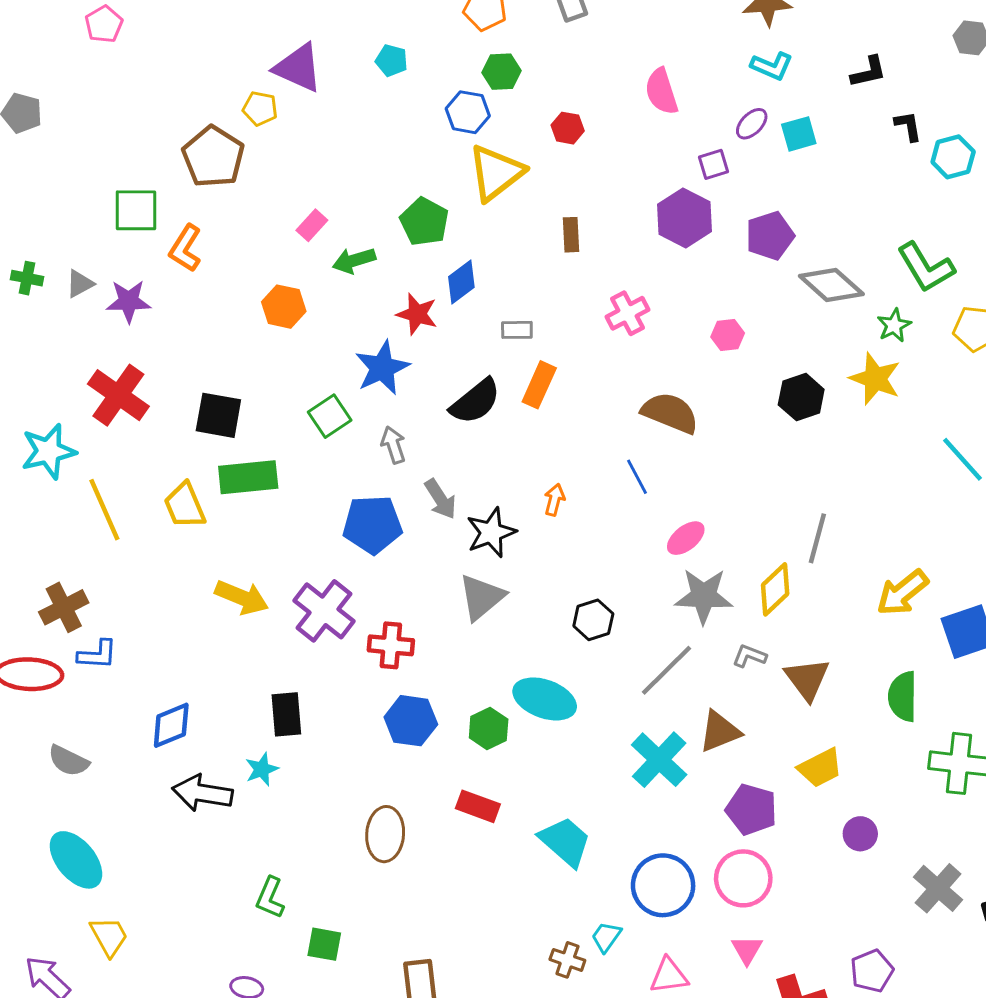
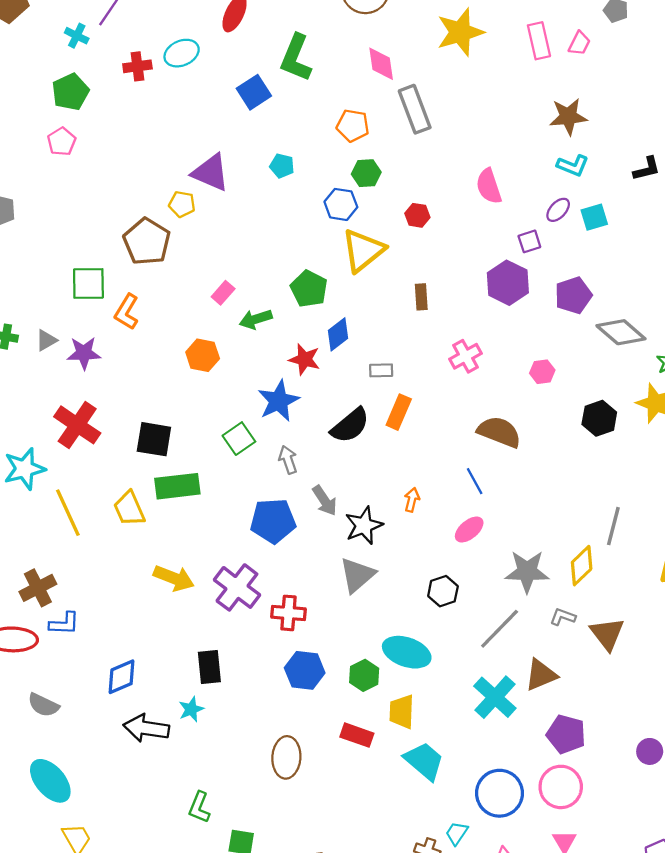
pink ellipse: (686, 538) -> (469, 530), moved
yellow trapezoid: (820, 768) -> (402, 712), moved, turned 120

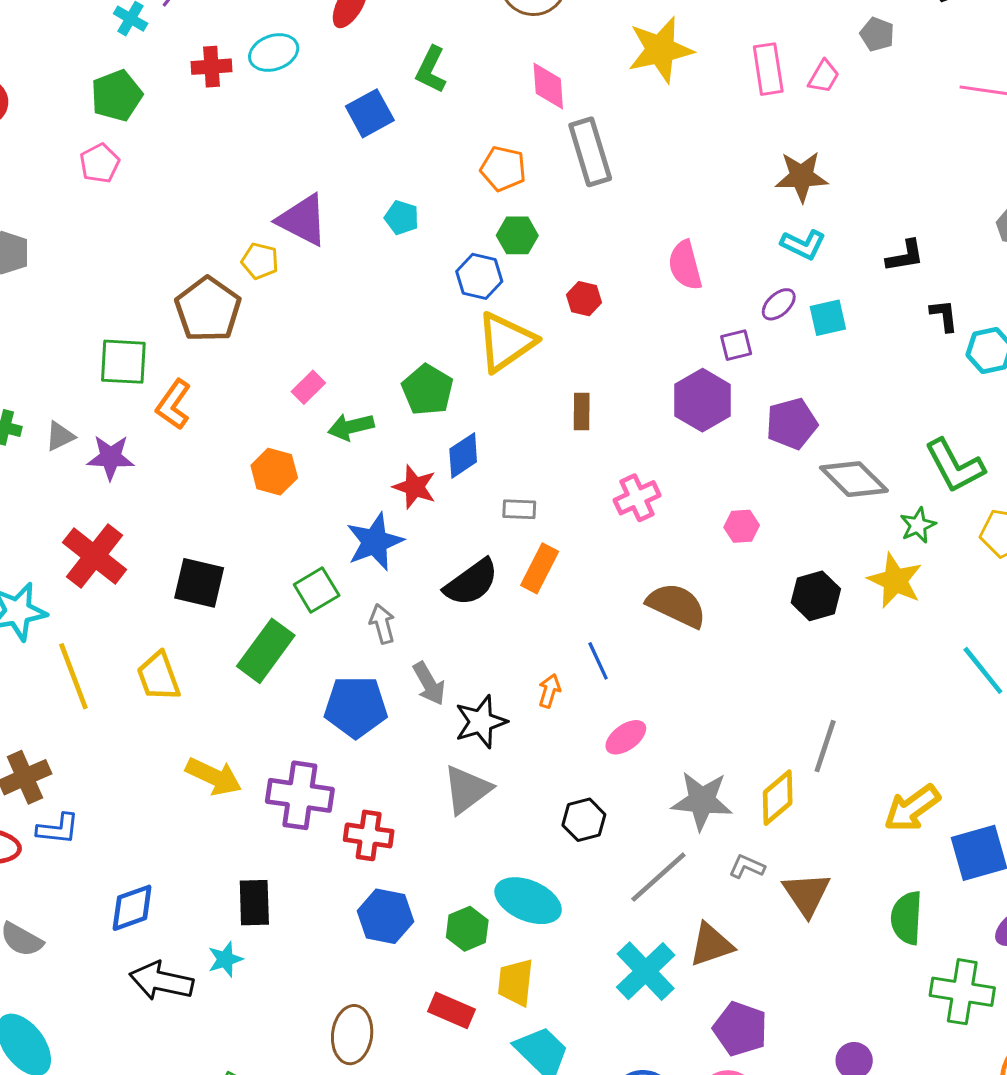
green L-shape: (296, 58) -> (431, 70), size x0.7
blue line: (475, 481) -> (598, 661), moved
green rectangle: (177, 486) -> (266, 651), moved, turned -51
purple cross: (237, 587) -> (300, 795), turned -33

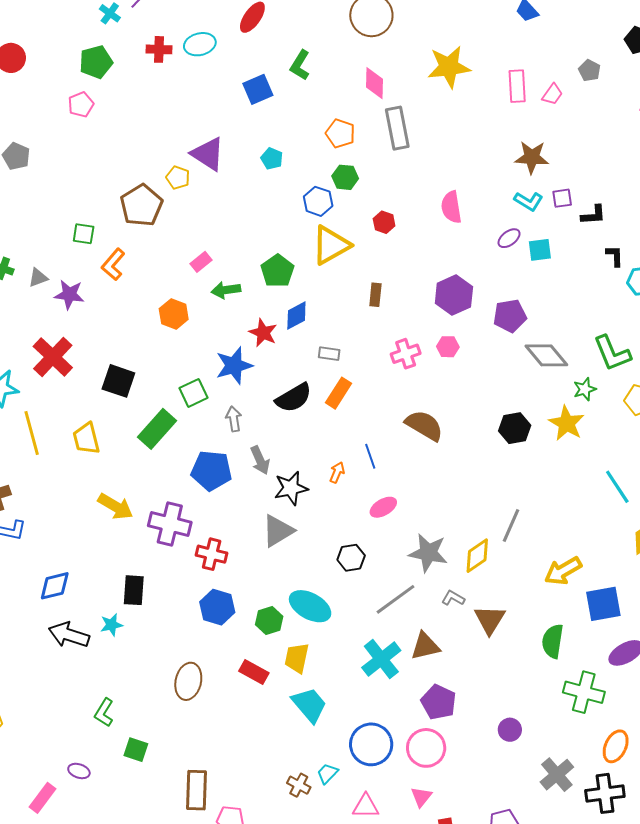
purple square: (736, 345) -> (562, 198), moved
green square: (123, 362) -> (84, 234), size x0.7
pink hexagon: (742, 526) -> (448, 347), moved

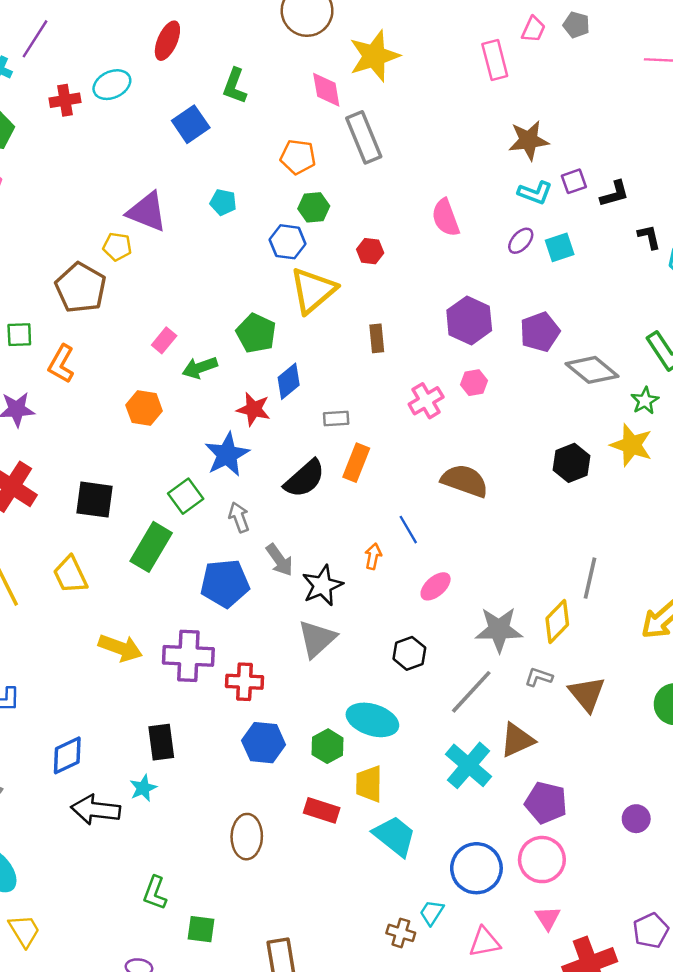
yellow star: (449, 67) -> (374, 56), moved
pink trapezoid: (552, 94) -> (533, 29), moved

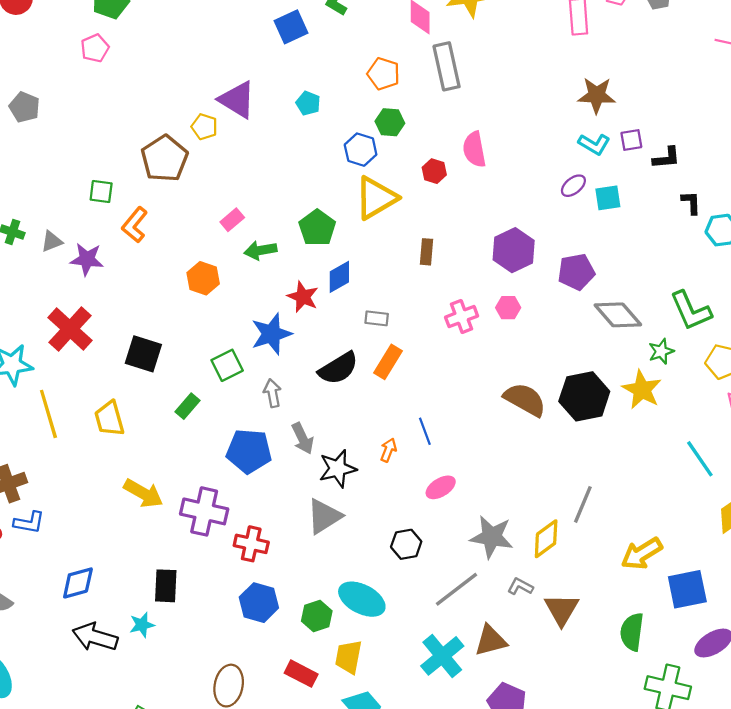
pink semicircle: (446, 218) -> (474, 149), moved
black hexagon: (572, 463) -> (584, 396), size x1.4
brown semicircle: (465, 481) -> (525, 400), moved
green rectangle: (151, 547) -> (188, 406), size x0.6

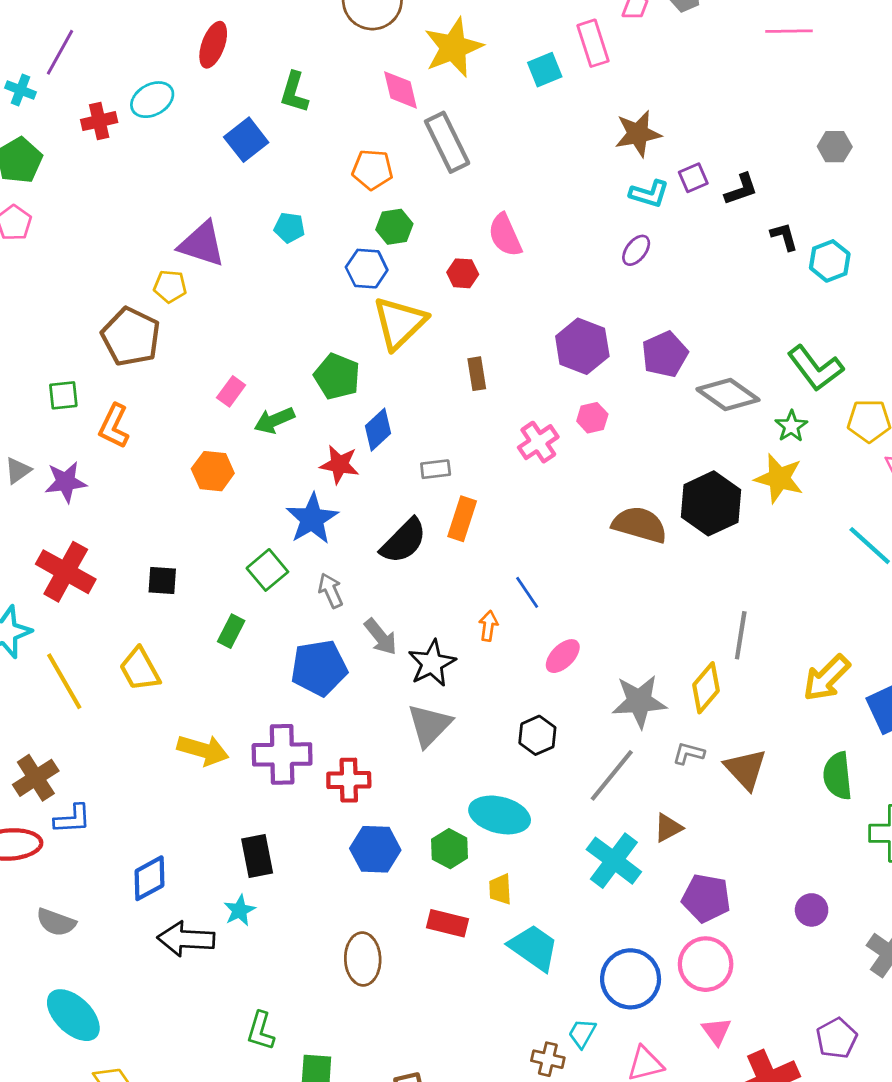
cyan square: (608, 198) -> (545, 70), moved
black square: (143, 354) -> (162, 581), size x0.7
brown triangle: (491, 641) -> (668, 828), size x0.7
yellow trapezoid: (348, 657) -> (500, 889), size x0.7

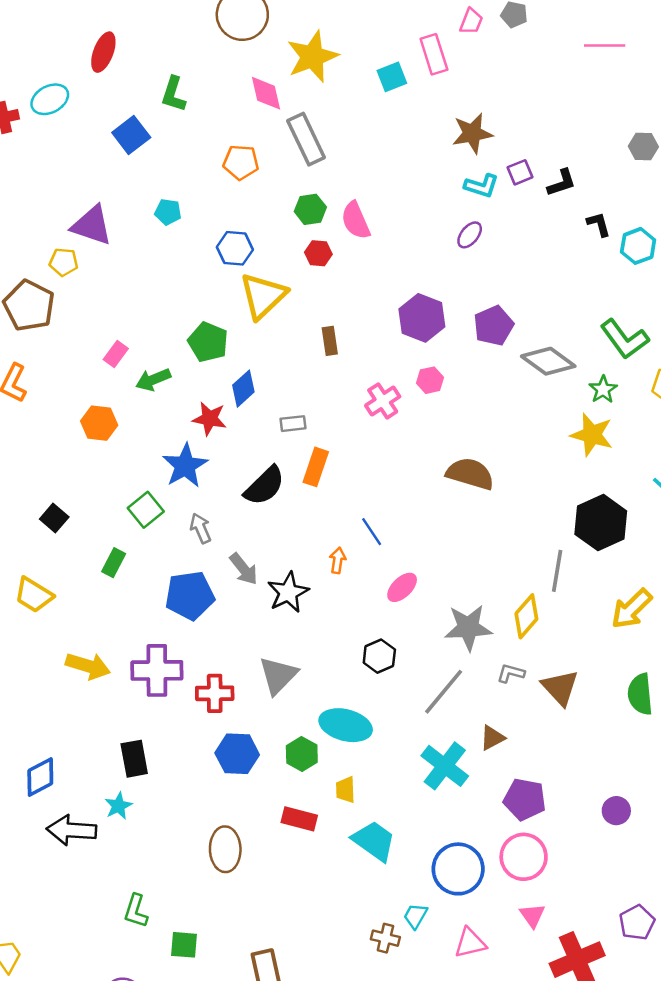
green hexagon: (394, 227) -> (310, 209), moved
black hexagon: (711, 503) -> (601, 523), moved
black square: (162, 581) -> (54, 518), turned 36
yellow trapezoid: (140, 669) -> (34, 595), turned -30
gray triangle: (429, 725) -> (278, 675), moved

